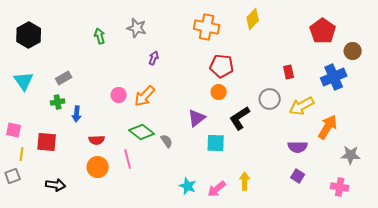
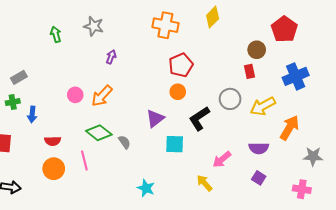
brown circle: (353, 51) -> (257, 50), moved
red pentagon: (222, 66) -> (181, 65), turned -30
yellow arrow: (245, 181) -> (204, 183), turned -42
pink arrow: (217, 189) -> (222, 159), moved

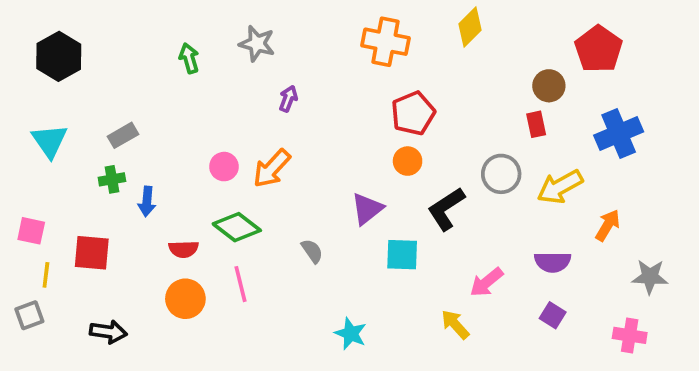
orange arrow: (289, 128) -> (608, 225), size x0.7
green diamond: (99, 133) -> (237, 227), moved

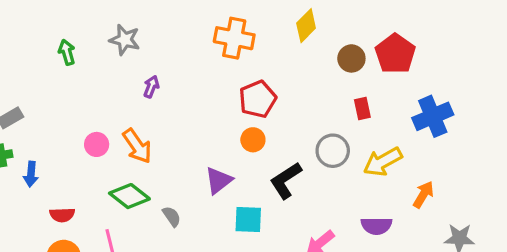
red pentagon: (598, 49) -> (395, 54), moved
brown circle: (549, 86) -> (351, 58), moved
orange arrow: (272, 168) -> (137, 146), turned -78
green diamond: (237, 227) -> (129, 196), moved

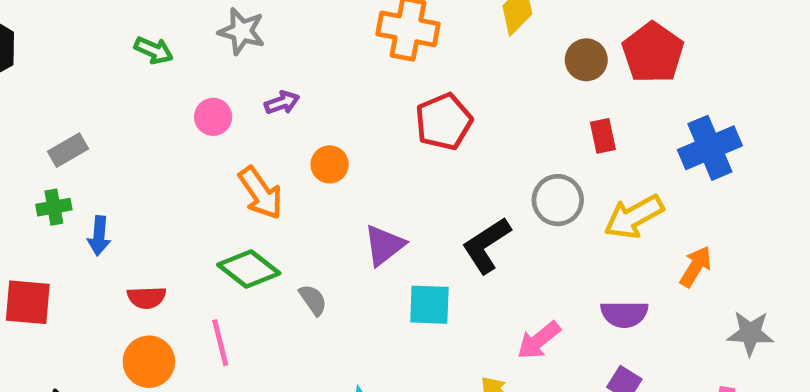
green arrow: (67, 52) -> (154, 50), turned 130
purple arrow: (151, 87) -> (282, 103), turned 50
orange circle: (253, 140) -> (330, 164), moved
pink circle: (97, 144) -> (213, 117), moved

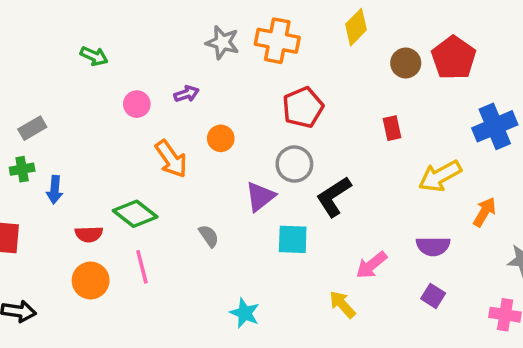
gray star: (242, 31) -> (222, 42), moved
red rectangle: (603, 136) -> (392, 128), moved
gray circle: (558, 200) -> (294, 164), moved
green diamond: (249, 269) -> (135, 214), moved

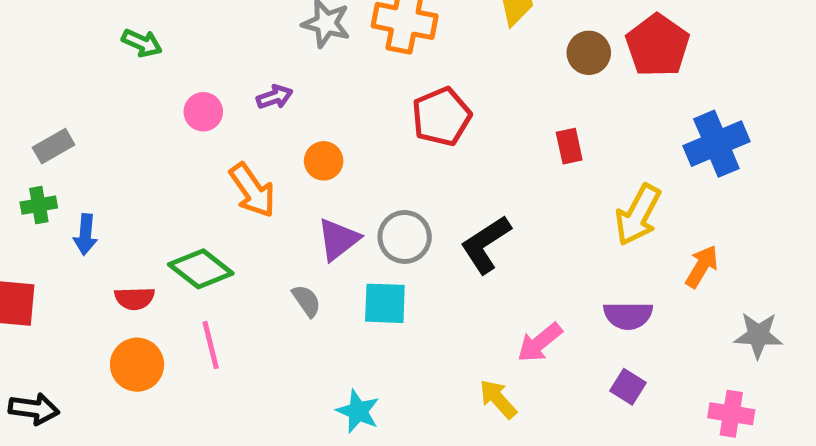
gray circle: (294, 164) -> (405, 237), moved
yellow arrow: (440, 176) -> (638, 215), turned -33
purple triangle: (260, 197) -> (338, 239), moved
cyan square: (293, 239) -> (385, 303), moved

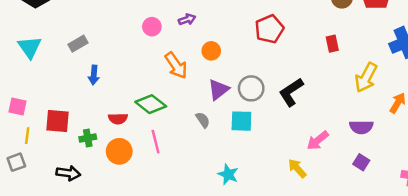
green cross: (39, 205) -> (88, 138), moved
blue arrow: (85, 235) -> (94, 75), moved

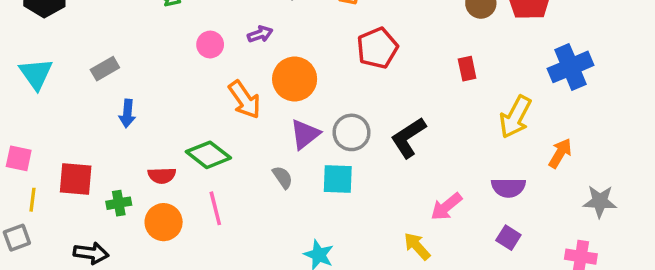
orange circle: (211, 51) -> (295, 79), size x1.6

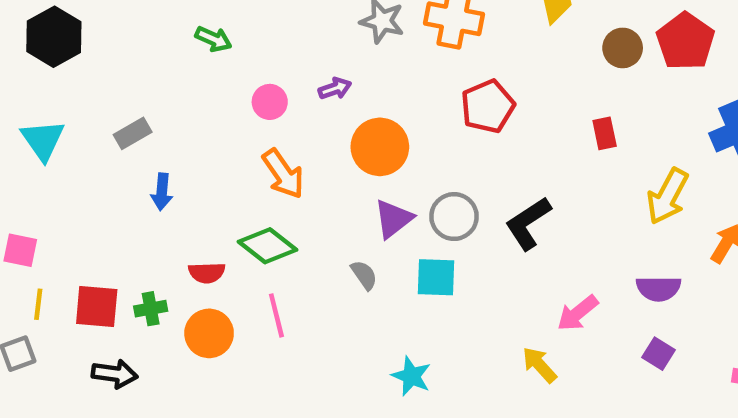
orange arrow: (245, 100) -> (283, 174), moved
red square: (76, 179) -> (97, 306), moved

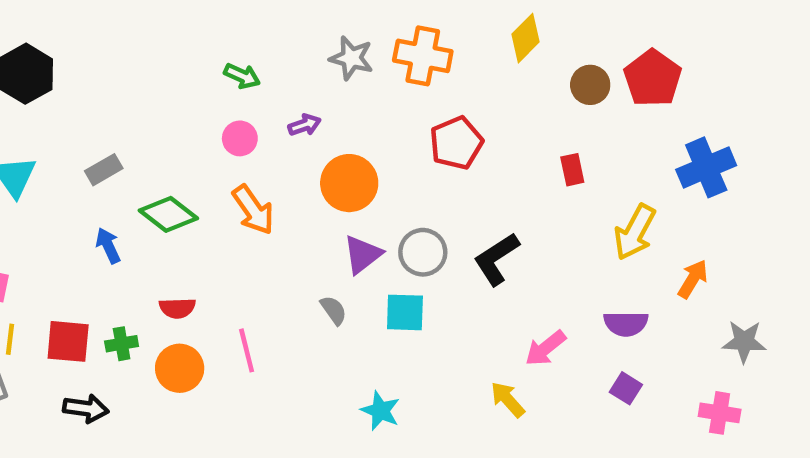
green arrow: (214, 39) -> (242, 76), moved
blue arrow: (162, 192) -> (108, 246), moved, turned 150
green diamond: (267, 246) -> (168, 214), moved

